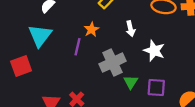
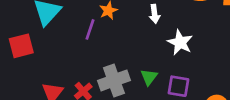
gray cross: (113, 63) -> (114, 80), moved

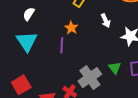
red square: (21, 46) -> (21, 85), moved

